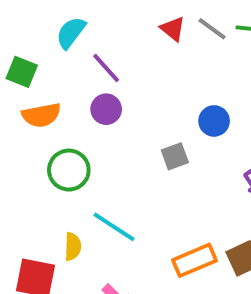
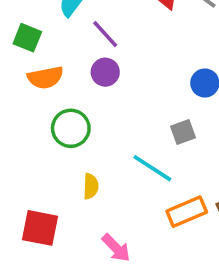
gray square: (175, 156) -> (183, 132), moved
cyan line: (114, 227) -> (152, 168), moved
yellow semicircle: (73, 247) -> (91, 186), moved

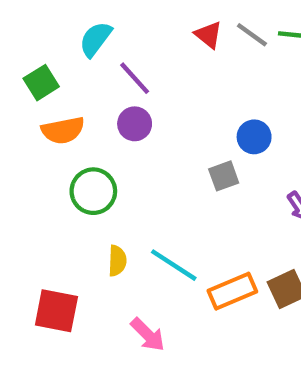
green square: (27, 38) -> (41, 83), turned 36
gray square: (183, 132) -> (224, 176), moved
cyan line: (152, 168) -> (174, 265), moved

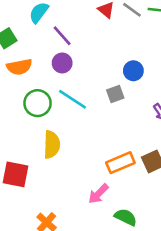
yellow semicircle: (117, 261) -> (52, 145), size x1.5
cyan line: (174, 265) -> (72, 99), moved
pink arrow: (148, 335) -> (98, 194), moved, turned 90

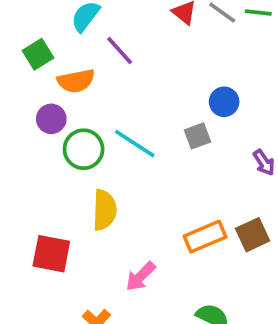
purple circle: (62, 63) -> (51, 119), moved
orange semicircle: (19, 67) -> (76, 81), moved
pink arrow: (98, 194) -> (141, 276), moved

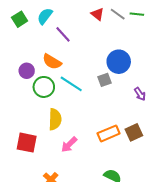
green square: (38, 54) -> (20, 19), moved
orange semicircle: (76, 81) -> (52, 62), moved, turned 42
blue circle: (224, 102) -> (119, 62), size x1.5
pink arrow: (141, 276) -> (69, 145), moved

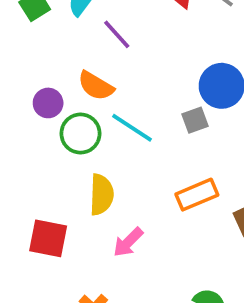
orange rectangle: (109, 133) -> (197, 195), moved

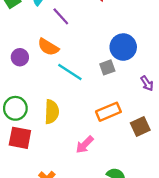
green circle: (80, 134) -> (15, 108), moved
pink arrow: (128, 242) -> (85, 145), moved

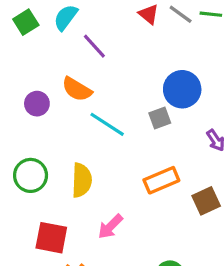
red square: (20, 138) -> (51, 238), moved
pink arrow: (85, 145) -> (110, 226), moved

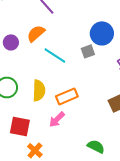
orange semicircle: (77, 89) -> (36, 33), turned 108
orange rectangle: (161, 180) -> (67, 96), moved

